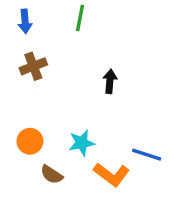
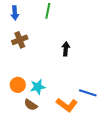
cyan star: (82, 143) -> (38, 87), moved

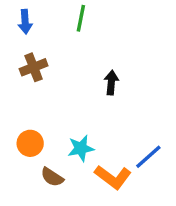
cyan star: (38, 87) -> (81, 148), moved
blue line: (88, 93) -> (148, 157), turned -60

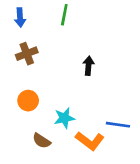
orange circle: (30, 143) -> (28, 101), moved
blue line: (148, 157) -> (118, 125), turned 50

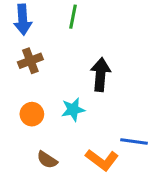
blue arrow: (20, 17) -> (23, 20), size x1.4
black arrow: (88, 66) -> (100, 74), size x1.5
cyan star: (64, 118) -> (73, 110), moved

